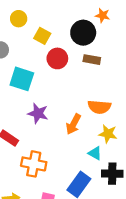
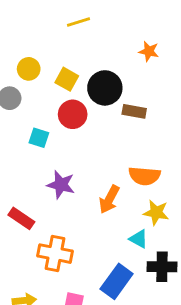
yellow circle: (19, 19) -> (29, 69), moved
black circle: (83, 33) -> (105, 88), moved
red circle: (57, 58) -> (73, 114), moved
cyan square: (22, 79) -> (39, 138), size x0.6

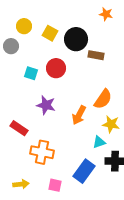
red circle: (73, 114) -> (56, 68), moved
orange semicircle: (144, 176) -> (103, 99), turned -60
cyan triangle: (139, 239) -> (99, 142), turned -48

